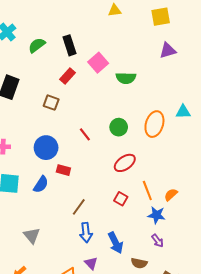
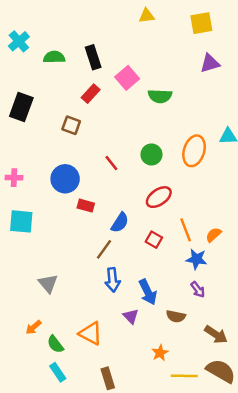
green semicircle: (37, 45) -> (54, 57), turned 36
blue semicircle: (41, 184) -> (120, 223), moved
purple triangle: (91, 263) -> (131, 316), moved

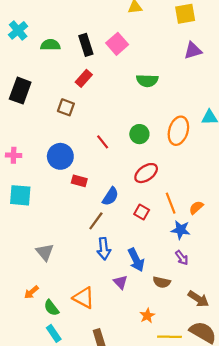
pink square: (127, 78) -> (117, 44), moved

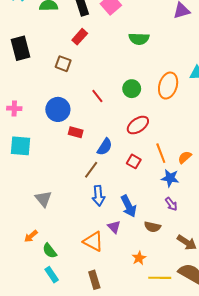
black rectangle: (20, 91) -> (20, 48), turned -35
orange triangle: (84, 298) -> (93, 241), moved

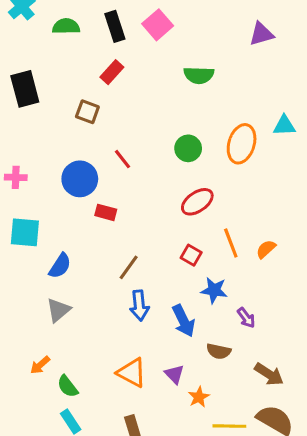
red line: (97, 96) -> (123, 159), moved
blue semicircle: (105, 147) -> (60, 266), moved
blue star: (170, 178) -> (214, 290), moved
gray triangle: (43, 199) -> (58, 310), turned 30
purple triangle: (114, 227) -> (174, 374), moved

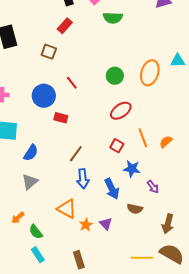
green semicircle: (199, 75) -> (113, 18), moved
orange triangle: (132, 373) -> (67, 209), moved
brown arrow: (269, 374) -> (168, 224), turned 72
orange star: (199, 397) -> (86, 225), moved

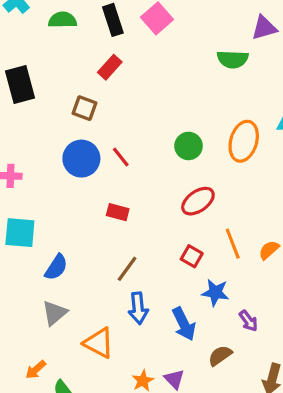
green semicircle: (113, 18) -> (233, 59), moved
blue circle: (44, 96) -> (81, 159), moved
red rectangle: (61, 118) -> (118, 212), moved
orange triangle: (67, 209) -> (99, 343), moved
brown semicircle: (135, 209) -> (220, 356), turned 133

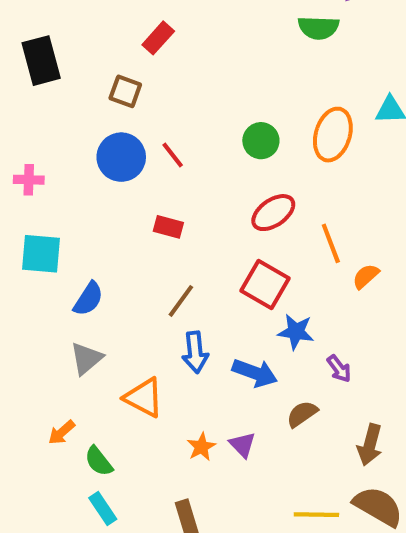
orange line: (233, 244) -> (331, 243), moved
red square: (192, 256) -> (265, 284), size x1.6
blue arrow: (184, 324) -> (255, 373), turned -44

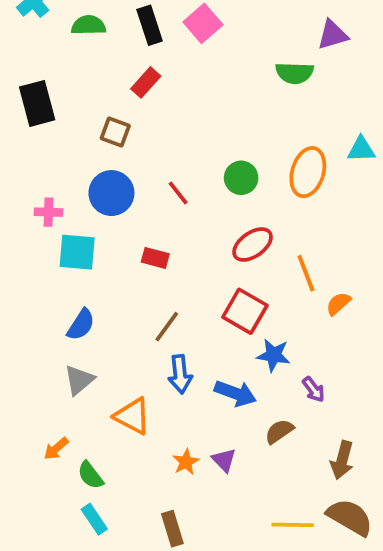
red line: (173, 155) -> (178, 193), moved
pink cross: (29, 180) -> (49, 212), moved
cyan square: (41, 254) -> (77, 252), moved

